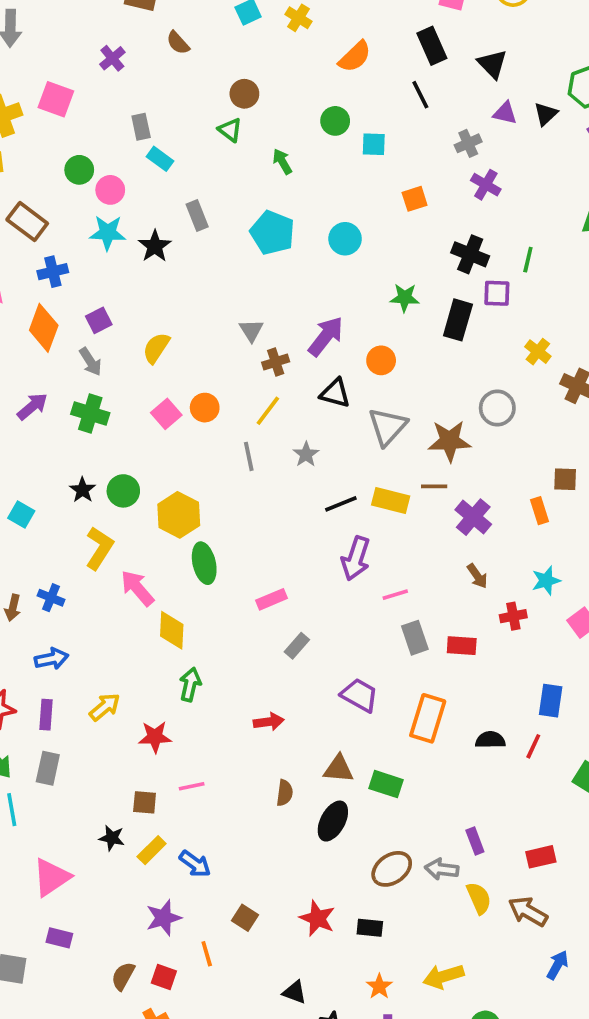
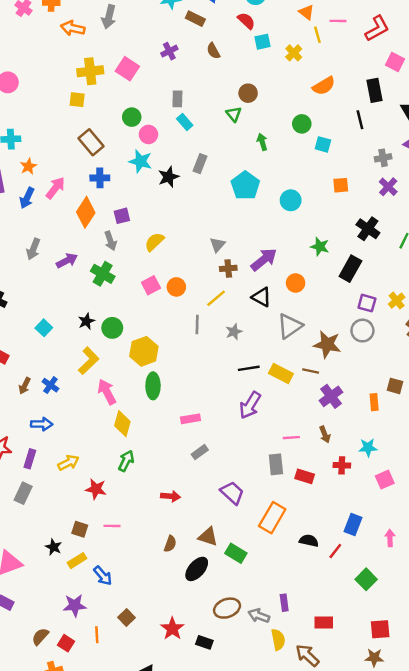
gray rectangle: (197, 215) -> (200, 164), turned 30
purple square: (497, 293) -> (367, 303), moved
pink line: (395, 595) -> (291, 438), moved

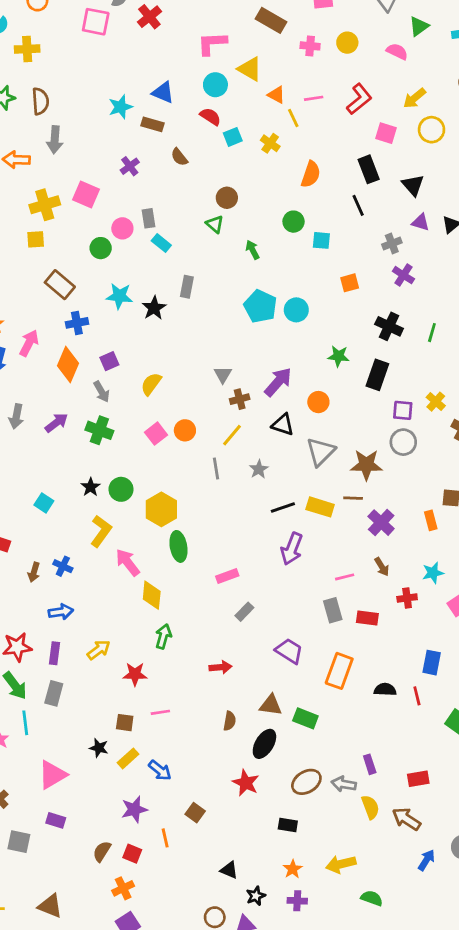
orange semicircle: (324, 86) -> (311, 174), turned -30
pink circle: (148, 134) -> (122, 228), moved
cyan pentagon: (245, 186) -> (260, 306), moved
red line: (335, 551) -> (417, 696), turned -42
red star: (172, 629) -> (246, 783), moved

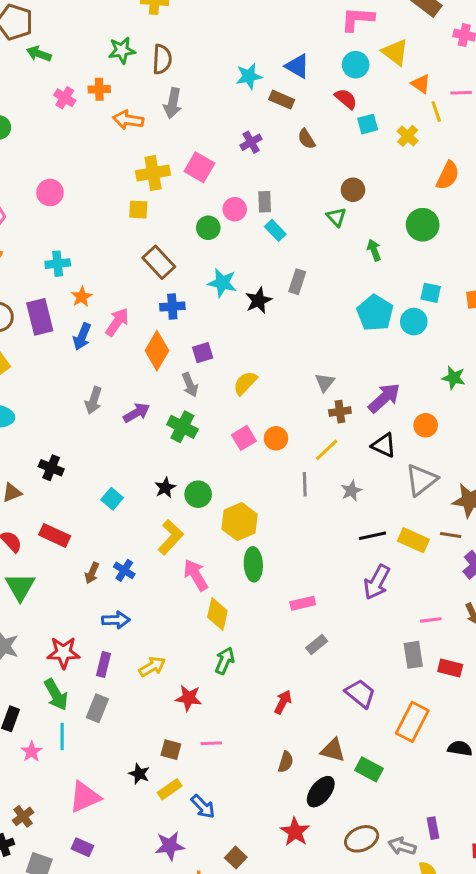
green circle: (294, 222) -> (423, 225), size x1.4
cyan square: (321, 240) -> (431, 293), moved
red arrow: (220, 667) -> (283, 702), turned -65

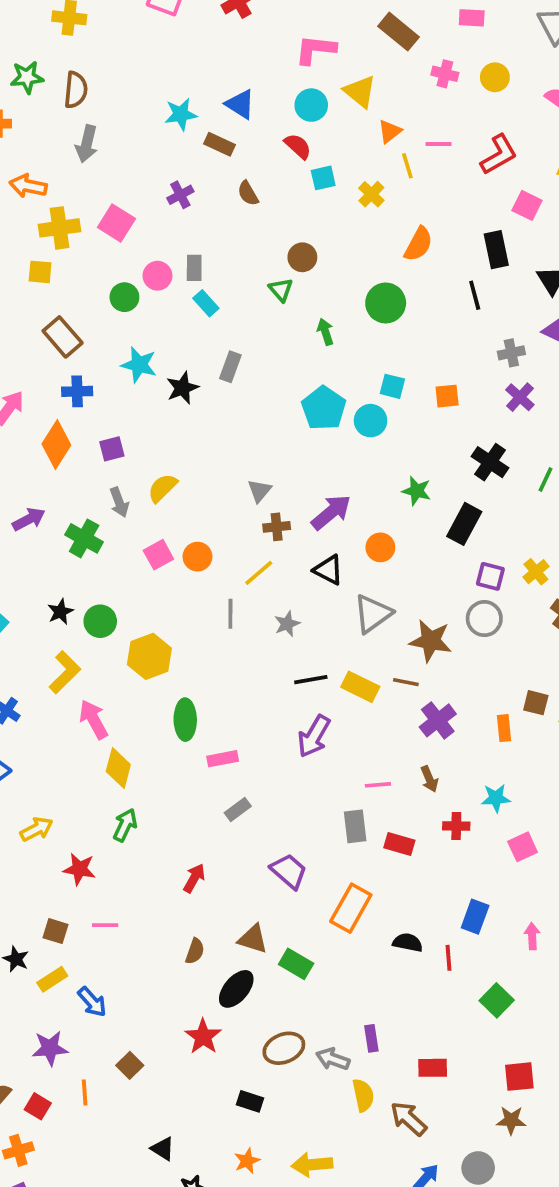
orange triangle: (421, 84) -> (390, 131), turned 45
orange arrow: (128, 120) -> (28, 186), moved
gray arrow: (190, 385) -> (119, 502), moved
green ellipse: (253, 564) -> (185, 720), moved

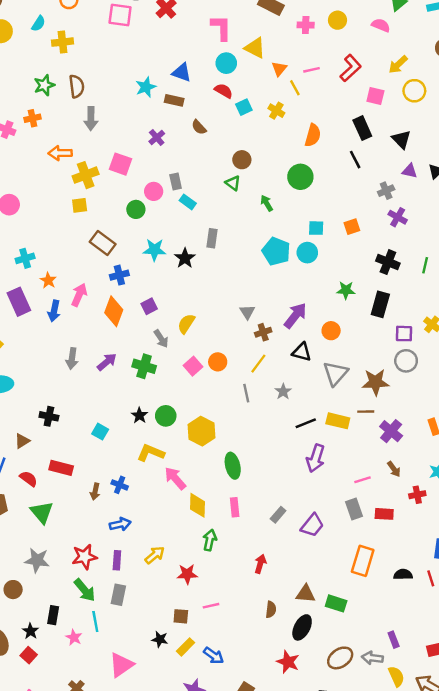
pink L-shape: (315, 50) -> (221, 28), turned 96
yellow L-shape: (65, 672) -> (151, 453), turned -100
pink rectangle: (223, 759) -> (235, 507), moved, turned -72
purple trapezoid: (289, 871) -> (312, 525), moved, turned 100

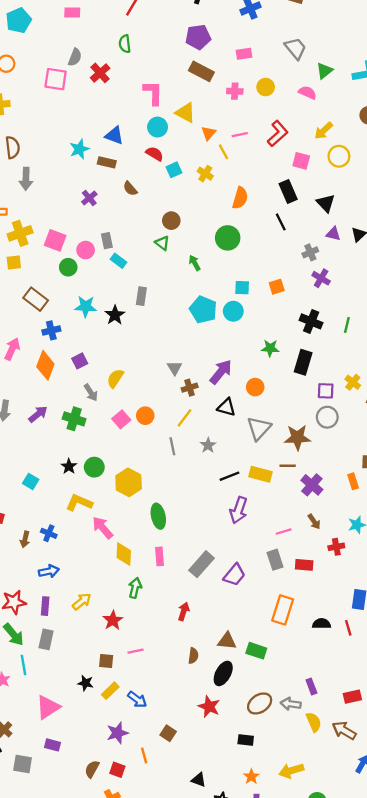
pink square: (121, 164) -> (55, 240), moved
gray rectangle: (278, 515) -> (202, 564), size x1.6
red star: (187, 574) -> (113, 620), turned -30

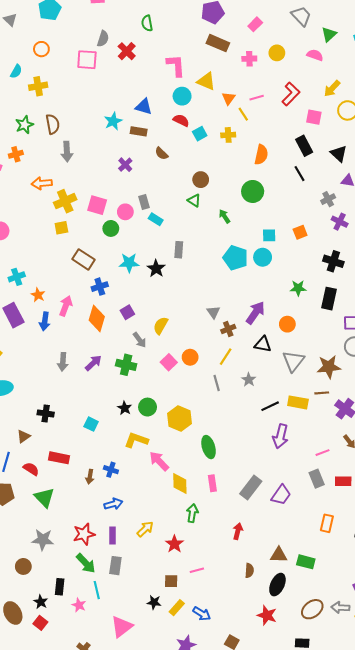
pink rectangle: (244, 54) -> (255, 24), turned -32
yellow cross: (205, 174) -> (228, 135), turned -32
orange rectangle: (283, 610) -> (327, 523), size x0.7

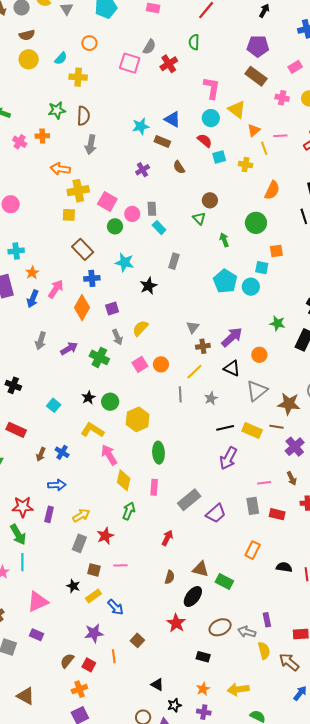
orange square: (300, 232) -> (276, 251), moved
black star: (156, 268) -> (148, 286), moved
gray rectangle: (115, 566) -> (79, 543), moved

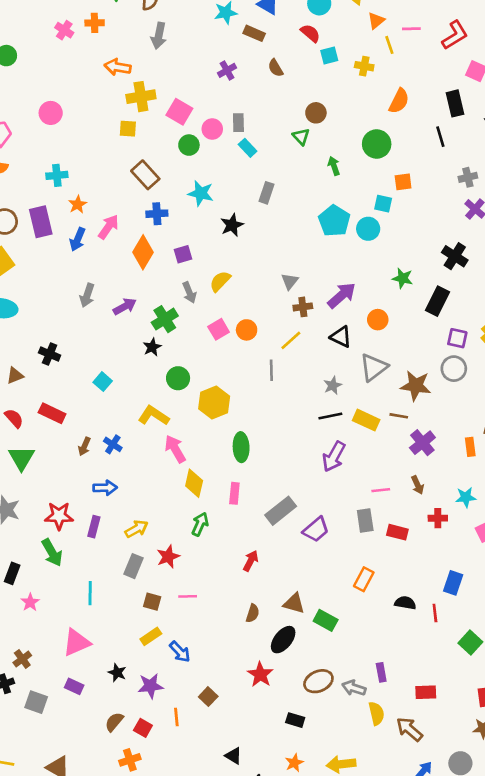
green cross: (99, 357) -> (165, 319), turned 30
black star: (88, 398) -> (152, 347), moved
gray star: (211, 398) -> (333, 385), moved
cyan line: (22, 562) -> (90, 593), moved
black star: (73, 586) -> (117, 673), moved

